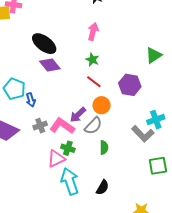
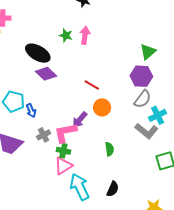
green star: (92, 60) -> (66, 35), moved
purple hexagon: (130, 85) -> (141, 76), moved
pink L-shape: (62, 126) -> (65, 133), turned -40
gray semicircle: (93, 126) -> (143, 99), moved
green cross: (68, 148) -> (63, 151), moved

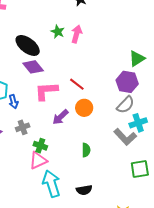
pink L-shape: (65, 133) -> (46, 91), moved
black semicircle: (113, 189) -> (84, 190), turned 49

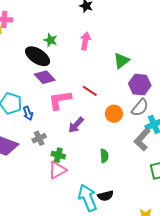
green star: (58, 32) -> (50, 40), moved
green triangle: (137, 59) -> (122, 61), moved
orange circle: (84, 108) -> (114, 114), moved
gray L-shape: (125, 137) -> (142, 140), turned 90
cyan arrow: (52, 184) -> (88, 198), moved

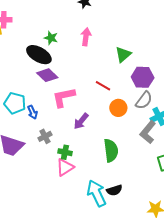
red line: (90, 91) -> (103, 86), moved
green semicircle: (104, 156) -> (111, 150), size x1.6

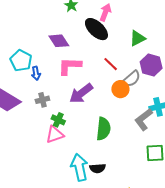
black ellipse: (39, 55) -> (96, 29), moved
gray semicircle: (144, 100) -> (131, 79), moved
purple arrow: (81, 121) -> (81, 93), size x1.4

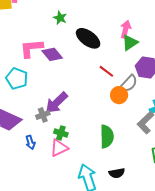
pink arrow: (105, 12) -> (126, 29), moved
pink L-shape: (70, 66) -> (31, 48), moved
blue arrow: (36, 73) -> (30, 142), moved
purple arrow: (81, 93) -> (57, 103), moved
black semicircle: (98, 168) -> (117, 173), moved

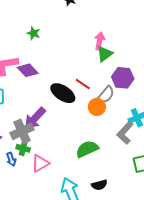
black ellipse: (88, 38) -> (63, 93), moved
gray cross: (43, 115) -> (22, 131), size x1.6
green cross: (61, 133) -> (23, 148), moved
green semicircle: (107, 136) -> (87, 149), turned -110

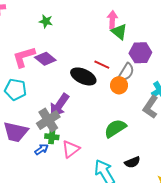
green triangle: (105, 54) -> (119, 32), turned -36
blue arrow: (11, 159) -> (42, 149), turned -96

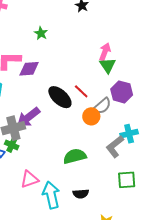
purple diamond: (45, 59) -> (29, 69), turned -60
pink triangle: (71, 149) -> (29, 179), moved

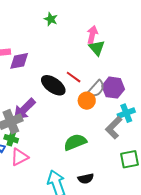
green star: (41, 33) -> (51, 19), moved
purple hexagon: (122, 92) -> (113, 88), moved
pink triangle: (29, 179) -> (19, 157), moved

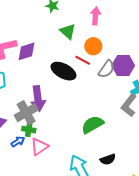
green triangle: (97, 48) -> (68, 31), moved
orange circle: (87, 101) -> (93, 46), moved
purple arrow: (24, 109) -> (38, 99), turned -45

